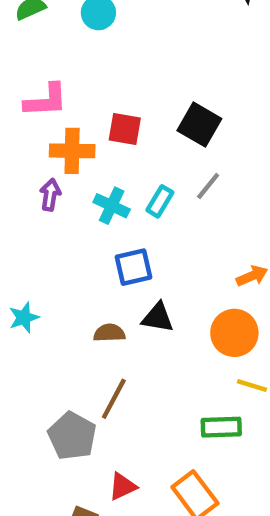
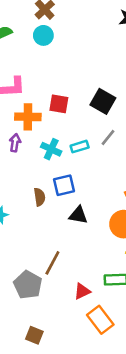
cyan rectangle: (160, 201) -> (80, 147), turned 42
brown semicircle: (109, 333) -> (40, 197), moved, turned 84
red triangle: (123, 486) -> (82, 291), moved

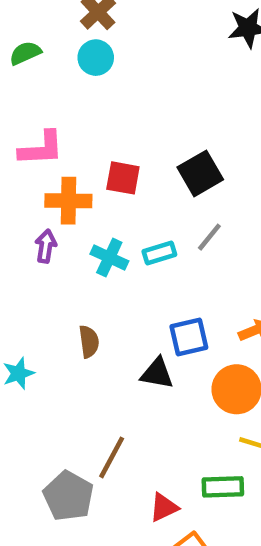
black square: (103, 101) -> (200, 173), turned 30
blue square: (64, 185) -> (189, 337), moved

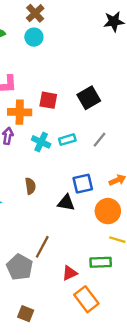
gray line: (209, 237) -> (99, 140), moved

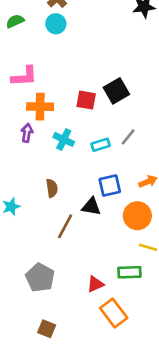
red square: (48, 100) -> (86, 100), moved
cyan rectangle: (67, 140) -> (101, 145), moved
brown line: (42, 247) -> (65, 226), moved

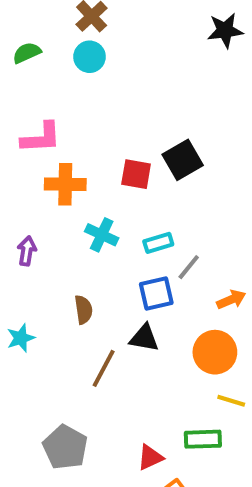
purple arrow: (27, 133) -> (27, 251), moved
gray line: (128, 137) -> (189, 267), moved
blue square: (110, 186) -> (156, 293), moved

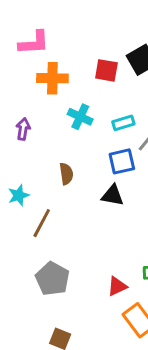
brown line: (104, 368) -> (42, 223), moved

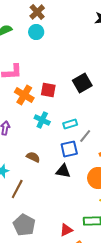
red square: (106, 70) -> (48, 90), moved
orange cross: (52, 78) -> (24, 95), turned 30
brown semicircle: (66, 174) -> (33, 157), turned -56

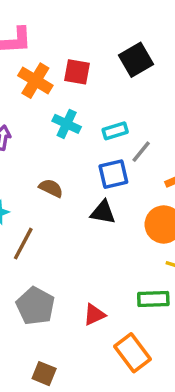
red triangle: (66, 230) -> (94, 315), moved

